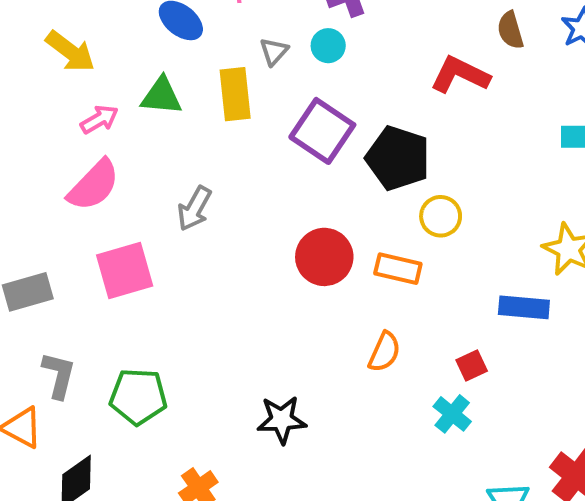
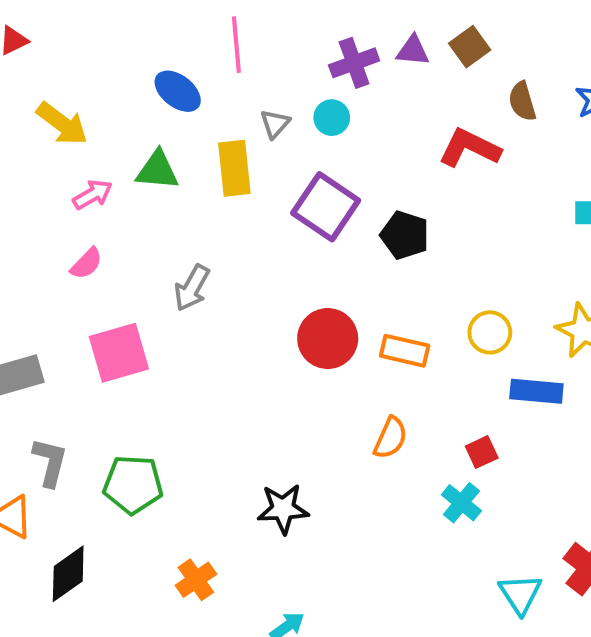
black pentagon: (398, 158) -> (405, 235), size x0.7
pink semicircle: (94, 185) -> (86, 264), size x0.6
yellow circle: (441, 216) -> (490, 332), moved

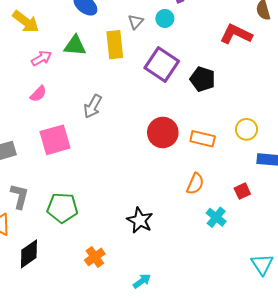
cyan cross: (461, 503) -> (216, 217), moved
black star: (283, 509) -> (140, 220), turned 30

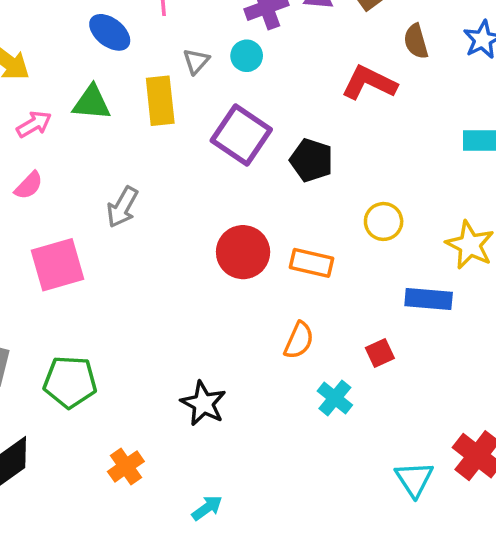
yellow circle: (246, 129) -> (384, 221), moved

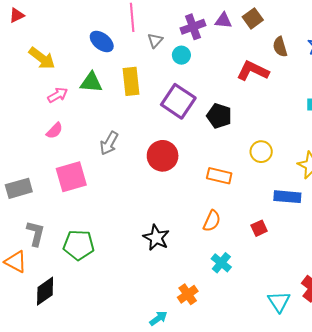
gray triangle: (196, 61) -> (155, 40), moved
red circle: (243, 252) -> (163, 156), moved
cyan cross: (335, 398) -> (221, 263), moved
black star: (203, 403) -> (156, 238), moved
orange cross: (126, 466) -> (188, 294), moved

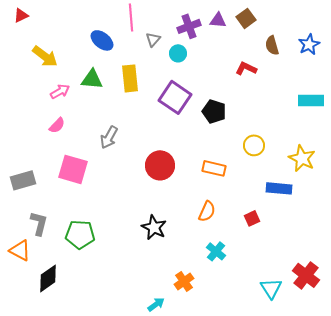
red L-shape: (253, 71) -> (246, 68), size x0.7
red circle: (163, 156) -> (160, 165), moved
pink square: (71, 177) -> (73, 169), turned 32

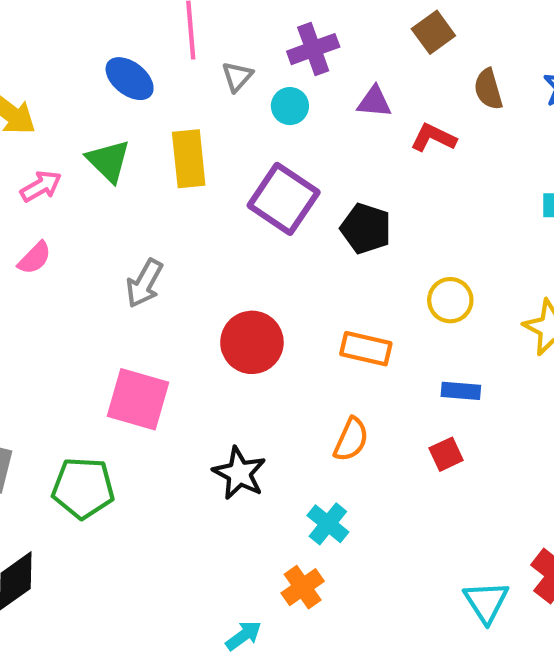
purple triangle: (218, 20) -> (374, 102), moved
green triangle: (92, 79) -> (108, 161), turned 40
pink square: (73, 169) -> (138, 399), moved
blue rectangle: (279, 188) -> (461, 391), moved, size x0.7
cyan cross: (216, 251) -> (328, 524), moved

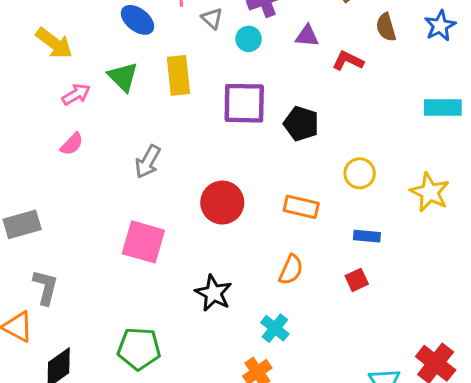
gray triangle: (237, 76) -> (212, 18), turned -30
purple square: (284, 199) -> (244, 103), turned -33
green pentagon: (83, 488) -> (139, 349), moved

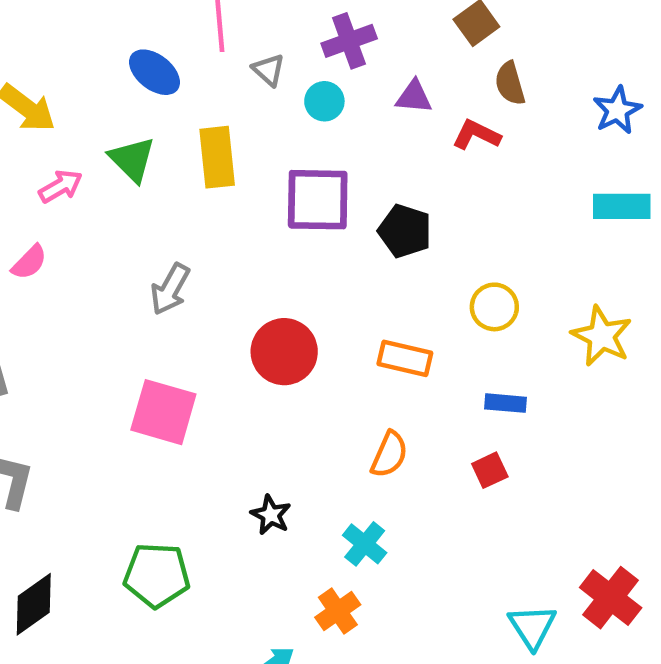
blue star: (440, 26) -> (617, 110), moved
brown semicircle: (386, 27) -> (510, 83), moved
pink semicircle: (72, 144) -> (29, 262), moved
black star: (213, 293) -> (271, 515), moved, size x0.7

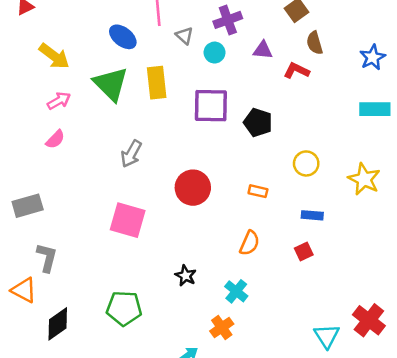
green triangle: (132, 159) -> (111, 84), size x1.4
pink arrow: (61, 186) -> (59, 101), moved
orange rectangle: (405, 358) -> (258, 191), size x0.7

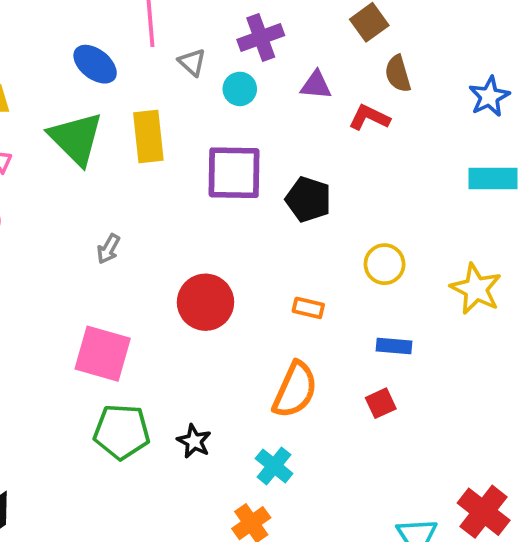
gray arrow: (131, 154) -> (108, 249), size x0.7
orange semicircle: (249, 243) -> (295, 390), size x1.4
green pentagon: (124, 308) -> (122, 432), moved

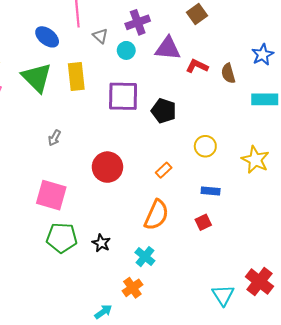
brown semicircle: (398, 74) -> (228, 73), moved
purple triangle: (316, 85) -> (168, 48), size x1.5
orange rectangle: (308, 308) -> (164, 170), turned -56

